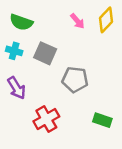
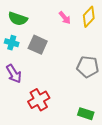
gray pentagon: (75, 80) -> (88, 67), moved
green rectangle: (102, 120) -> (86, 114), moved

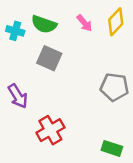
green semicircle: (18, 19) -> (44, 24), moved
cyan cross: (12, 43) -> (15, 31), moved

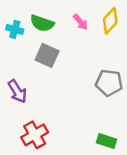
red cross: (50, 130) -> (35, 135), moved

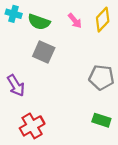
cyan cross: (15, 29) -> (14, 14), moved
green rectangle: (107, 141) -> (101, 120), moved

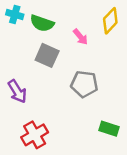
pink arrow: (75, 21) -> (81, 37), moved
gray pentagon: (101, 77) -> (84, 84), moved

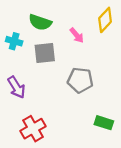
cyan cross: (15, 15) -> (14, 41), moved
gray square: (47, 55) -> (45, 53), turned -30

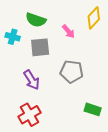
purple arrow: (16, 87) -> (32, 80), moved

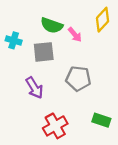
green semicircle: (36, 20) -> (52, 25), moved
red cross: (29, 115) -> (55, 126), moved

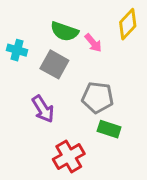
gray square: (44, 52) -> (54, 64), turned 35
green rectangle: (101, 120) -> (109, 129), moved

